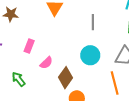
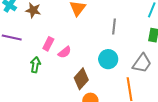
pink semicircle: (46, 63) -> (65, 52), moved
green arrow: (19, 79) -> (35, 65), moved, turned 42

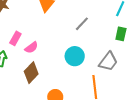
gray line: (114, 27) -> (82, 24), turned 35
brown diamond: (81, 79) -> (31, 73), moved

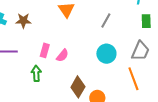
brown diamond: (31, 73) -> (78, 87), moved

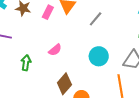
gray line: (106, 21) -> (96, 19), moved
pink rectangle: (45, 50) -> (48, 12), moved

